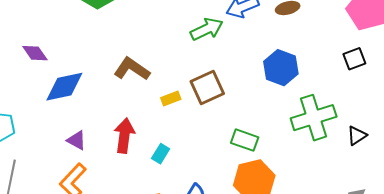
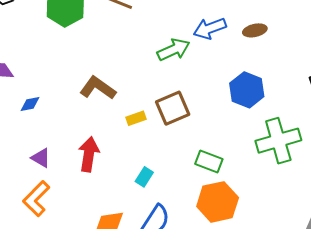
blue diamond: (64, 87) -> (30, 104), size x0.5
cyan rectangle: (161, 154) -> (144, 177), moved

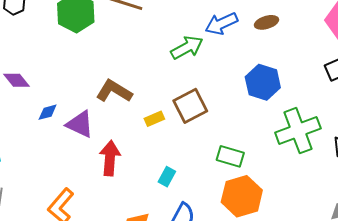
purple triangle: (41, 158) -> (80, 124), moved, size x1.4

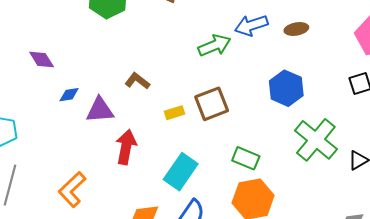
brown L-shape: (114, 91) -> (137, 81), size x0.7
purple triangle: (80, 124) -> (100, 110), turned -36
green cross: (298, 131) -> (316, 140), turned -36
cyan rectangle: (167, 177) -> (181, 172), size x1.8

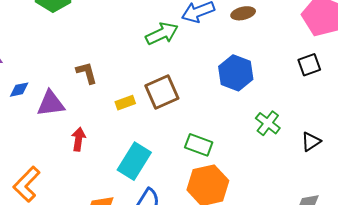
brown L-shape: (137, 81) -> (87, 73), turned 40
green cross: (316, 140) -> (268, 123), size x0.6
red arrow: (126, 147) -> (78, 139), size x0.7

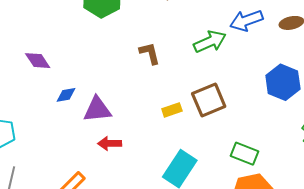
brown L-shape: (87, 73) -> (150, 53), moved
red arrow: (78, 139) -> (110, 144), moved, turned -100

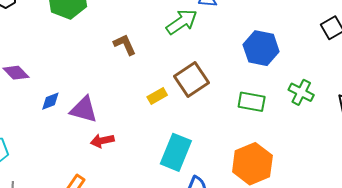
purple triangle: (97, 109) -> (84, 110), turned 32
green rectangle: (245, 154) -> (252, 102), moved

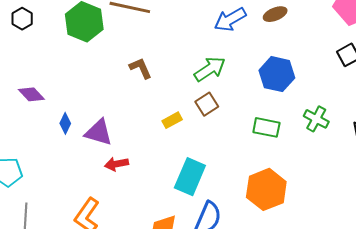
green arrow: (182, 22) -> (210, 69), moved
brown square: (191, 79) -> (207, 104), size x0.7
blue diamond: (50, 101) -> (65, 123), turned -45

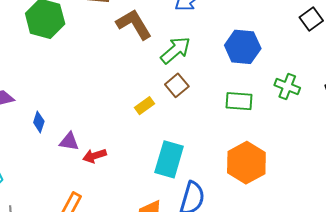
brown L-shape: (141, 68) -> (134, 24), moved, size x1.5
purple triangle: (99, 132) -> (69, 141), moved, size x0.7

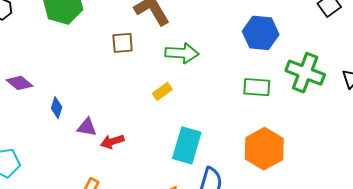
green arrow: (175, 50) -> (182, 53), moved, turned 44
brown square: (177, 85) -> (123, 43), moved, turned 35
green cross: (287, 86) -> (305, 73), size x1.5

